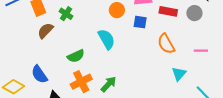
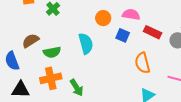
brown semicircle: (45, 31) -> (31, 41), moved
green arrow: (109, 84) -> (77, 88), turned 90

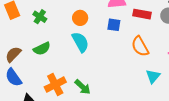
orange circle: (103, 18) -> (80, 18), moved
brown semicircle: (31, 41) -> (13, 54), moved
green semicircle: (52, 52) -> (42, 49), moved

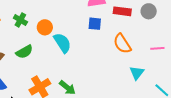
orange circle: (80, 18) -> (45, 27), moved

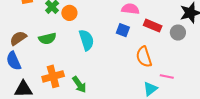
orange circle: (45, 27) -> (69, 13), moved
pink line: (157, 48) -> (167, 77), moved

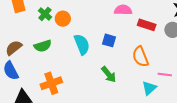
blue square: (123, 30) -> (109, 40), moved
green arrow: (79, 85) -> (109, 74), moved

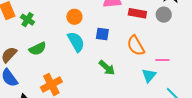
green cross: (45, 14) -> (28, 20), moved
orange circle: (63, 19) -> (74, 17), moved

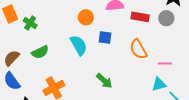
orange circle: (74, 17) -> (86, 17), moved
green arrow: (107, 68) -> (104, 81), moved
cyan triangle: (149, 75) -> (159, 84), moved, turned 35

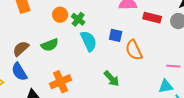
orange circle: (86, 17) -> (60, 15), moved
green cross: (30, 23) -> (78, 19), moved
orange semicircle: (138, 49) -> (134, 50), moved

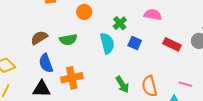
red rectangle: (152, 18) -> (172, 44), moved
green cross: (78, 19) -> (120, 23), moved
orange semicircle: (134, 50) -> (150, 86), moved
blue semicircle: (19, 72) -> (46, 63), moved

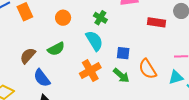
blue square: (135, 43) -> (123, 53), moved
orange cross: (72, 78) -> (90, 71), moved

